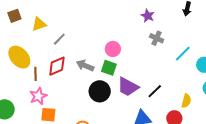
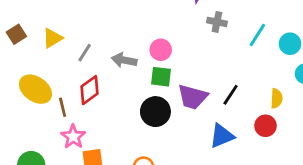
gray arrow: (85, 66) -> (124, 60), moved

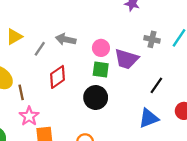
gray cross: (217, 22) -> (152, 39), moved
gray arrow: (124, 60) -> (66, 39), moved
red diamond: (89, 90) -> (57, 77), moved
purple trapezoid: (193, 97) -> (126, 59), moved

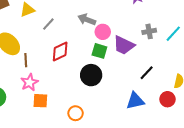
gray arrow: (66, 39) -> (87, 20), moved
gray cross: (152, 39) -> (149, 31), turned -32

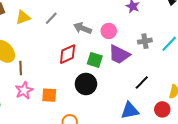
gray line: (48, 24) -> (51, 18), moved
pink circle: (103, 32) -> (109, 31), moved
red diamond: (60, 51) -> (68, 54), moved
orange square: (40, 101) -> (49, 95), moved

